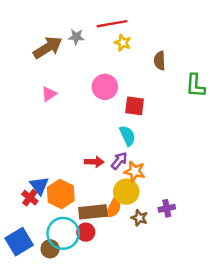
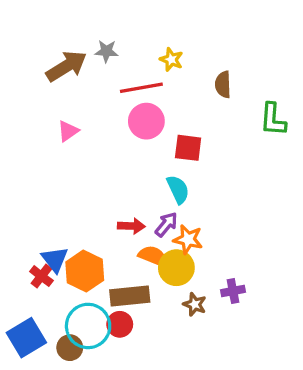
red line: (112, 24) -> (141, 88), moved
orange semicircle: (113, 208) -> (153, 256), moved, turned -96

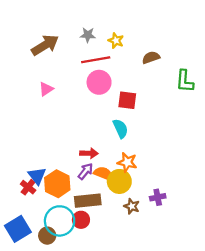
gray star: (106, 51) -> (88, 35), moved
brown semicircle: (223, 84) -> (151, 57), turned 72
purple arrow: (166, 224) -> (86, 171), moved

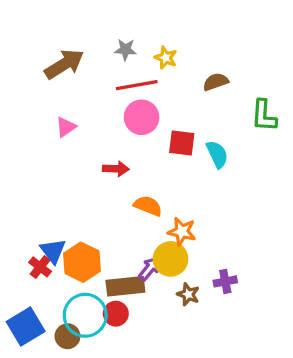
cyan semicircle: (120, 128) -> (217, 154), moved
red arrow: (89, 153) -> (116, 169), moved
purple arrow: (86, 171) -> (150, 269), moved
orange semicircle: (104, 174) -> (148, 206), moved

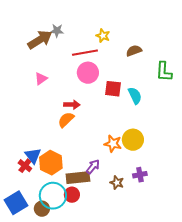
gray star: (125, 50) -> (57, 31), moved
orange semicircle: (148, 206) -> (66, 120), moved, turned -66
yellow circle: (171, 259) -> (133, 140), moved

